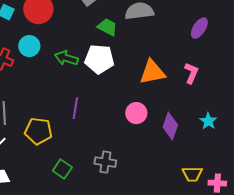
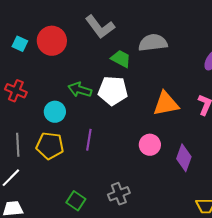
cyan circle: (29, 46) -> (55, 112), moved
yellow pentagon: (38, 131) -> (50, 146), moved
gray cross: (105, 162) -> (119, 194), turned -30

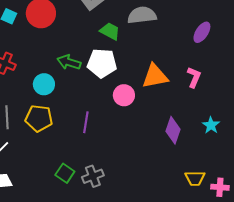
purple line: (89, 140) -> (86, 122), moved
pink circle: (150, 145) -> (124, 95), moved
gray cross: (119, 194) -> (93, 176), moved

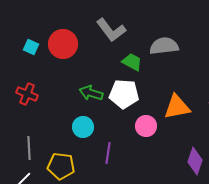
cyan circle: (44, 84) -> (83, 127), moved
yellow pentagon: (39, 118) -> (61, 166), moved

